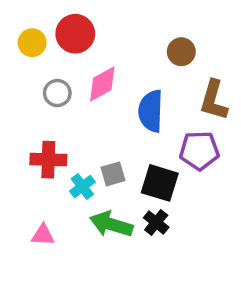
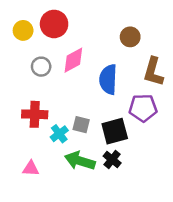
gray square: (113, 174) -> (81, 125), turned 30
black square: (160, 183) -> (115, 131), turned -32

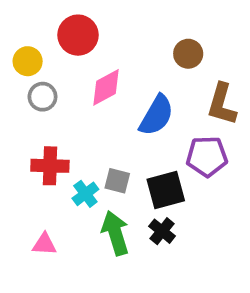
yellow circle: (23, 30) -> (28, 61), moved
gray circle: (41, 67) -> (43, 97), moved
blue semicircle: (108, 79) -> (156, 115), turned -152
green arrow: (80, 161) -> (115, 233), turned 56

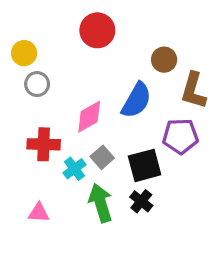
red circle: (78, 35) -> (97, 30), moved
brown circle: (188, 54) -> (164, 60), moved
pink diamond: (106, 87) -> (89, 117), moved
gray square: (117, 181) -> (102, 157), turned 35

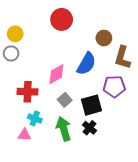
gray circle: (37, 84) -> (11, 53), moved
cyan cross: (75, 169) -> (35, 118), moved, turned -32

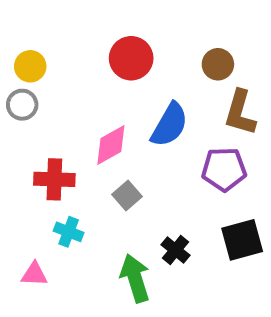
red circle: (62, 19) -> (131, 58), moved
brown circle: (104, 38) -> (218, 64), moved
black square: (92, 105) -> (242, 240), moved
green arrow: (64, 129) -> (135, 278), moved
pink triangle: (24, 135) -> (34, 274), moved

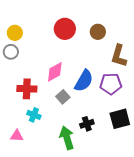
brown circle: (218, 64) -> (98, 32), moved
blue semicircle: (169, 125) -> (84, 81), moved
black cross: (176, 250) -> (87, 124), turned 32

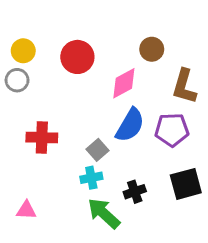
red circle: (65, 29) -> (77, 57), moved
pink diamond: (55, 72) -> (124, 83), moved
cyan cross: (34, 115) -> (91, 178), moved, turned -32
green arrow: (67, 138) -> (104, 213), turned -30

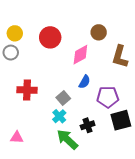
blue semicircle: (130, 125) -> (85, 82), size x0.6
purple pentagon: (172, 130) -> (108, 97), moved
cyan cross: (91, 178) -> (59, 116), turned -32

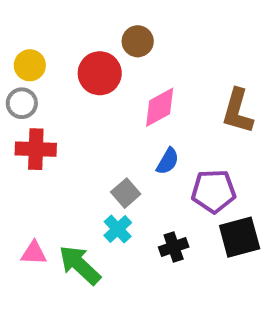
brown circle: (99, 32) -> (138, 41), moved
red cross: (27, 90) -> (36, 149), moved
pink triangle: (17, 137) -> (34, 253), moved
green arrow: (67, 139) -> (80, 265), moved

